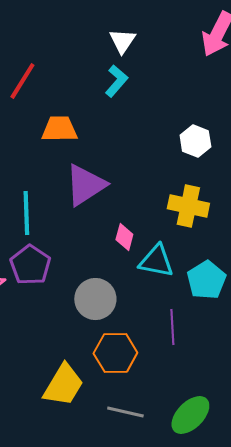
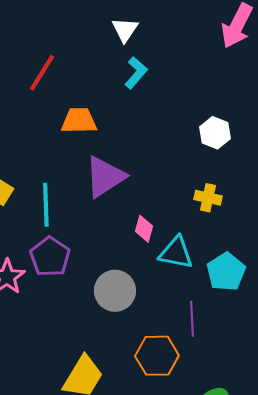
white triangle: (122, 41) -> (125, 30), moved
yellow cross: (188, 206) -> (208, 198), size x0.7
orange hexagon: (115, 353) -> (157, 356), moved

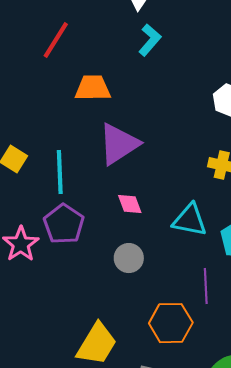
pink diamond: (144, 229) -> (130, 204), moved, turned -36
gray circle: (115, 291) -> (129, 258), size x0.7

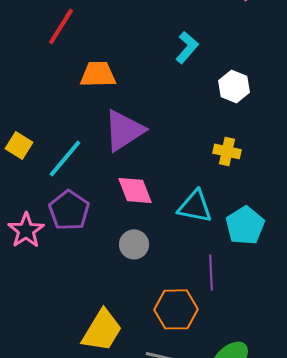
cyan L-shape: (150, 40) -> (187, 47), moved
cyan line: (60, 172) -> (65, 158), turned 42
pink diamond: (130, 204) -> (135, 190), size x1.4

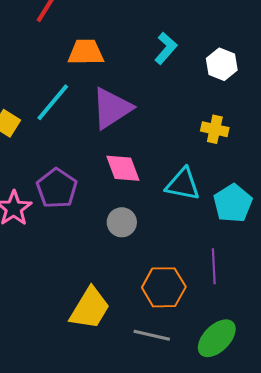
cyan L-shape: (187, 47) -> (166, 48), moved
cyan line: (65, 158) -> (53, 102), moved
purple line: (211, 272) -> (214, 266), moved

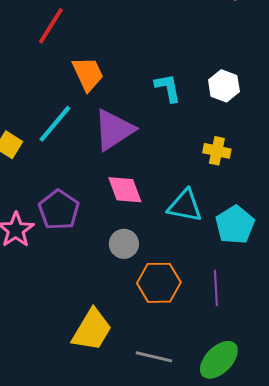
cyan L-shape: (166, 48) -> (168, 88), moved, turned -52
orange trapezoid: (86, 52) -> (88, 74), turned 66
orange hexagon: (164, 287) -> (159, 283), moved

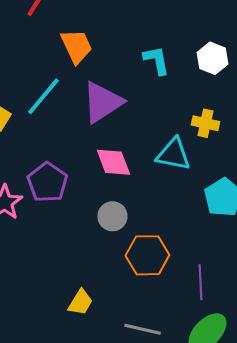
cyan triangle: (185, 206) -> (173, 154), moved
purple line: (216, 288) -> (200, 282), moved
yellow trapezoid: (92, 330) -> (80, 302), size x0.6

